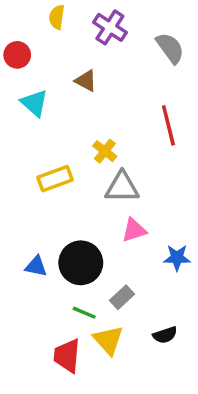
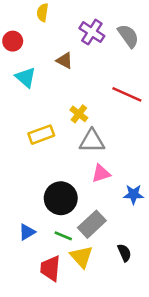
purple cross: (110, 27) -> (92, 32), moved
red line: (168, 125) -> (127, 94), turned -52
blue triangle: (36, 266) -> (27, 232), moved, turned -42
gray rectangle: (122, 297) -> (92, 224), size x1.5
black semicircle: (165, 335) -> (124, 253), turned -96

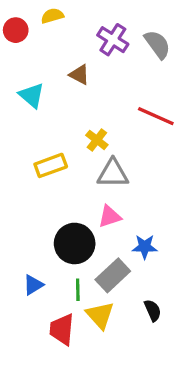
yellow semicircle: (43, 13) -> (52, 16), turned 66
red circle: (13, 41) -> (16, 30), moved
pink triangle: (101, 174) -> (110, 216), moved
blue star: (133, 194) -> (145, 247), moved
green line: (63, 236) -> (78, 290), turned 66

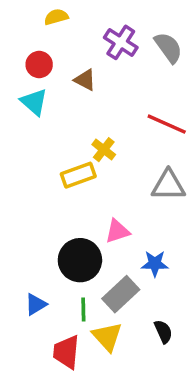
red circle: (16, 30) -> (39, 65), moved
yellow rectangle: (51, 165) -> (78, 175), moved
gray triangle: (113, 173) -> (168, 185), moved

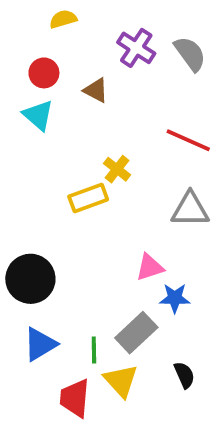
pink triangle: (117, 231) -> (150, 267), moved
black circle: (80, 260) -> (30, 279), moved
blue triangle: (36, 304) -> (40, 344), size x1.4

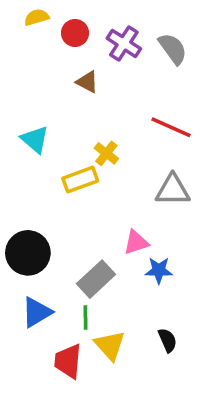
yellow semicircle: (63, 19) -> (37, 17), moved
red circle: (44, 73) -> (75, 33), moved
cyan triangle: (38, 115) -> (35, 139), moved
gray rectangle: (136, 333) -> (96, 279), moved

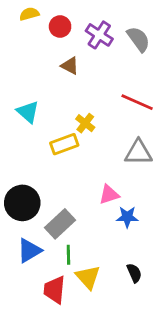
gray rectangle: (96, 279) -> (60, 224), moved

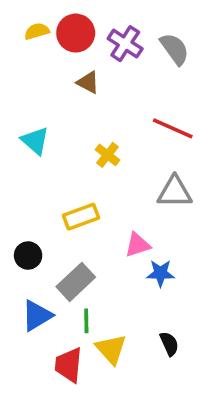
yellow semicircle: (29, 14) -> (37, 31), moved
red circle: (60, 27) -> (76, 33), size x1.4
yellow rectangle: (64, 144) -> (81, 217), moved
black circle: (22, 203) -> (28, 256), size x0.6

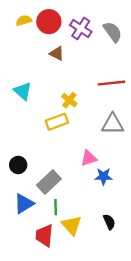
red line: (173, 128) -> (111, 83), turned -30
yellow rectangle: (81, 217) -> (57, 122), moved

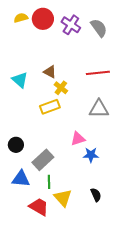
brown triangle: (57, 53) -> (50, 72), moved
blue triangle: (24, 204) -> (21, 179), turned 36
red trapezoid: (44, 236) -> (39, 207), turned 115

